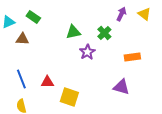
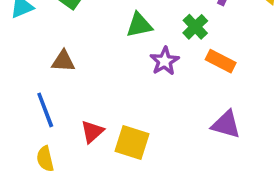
brown triangle: (22, 39) -> (63, 61), moved
orange rectangle: (132, 57) -> (221, 61), moved, turned 35
red triangle: (47, 82) -> (92, 132), moved, turned -40

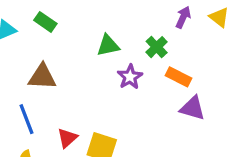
brown triangle: (63, 61) -> (42, 77), size x1.4
purple triangle: (226, 124) -> (193, 108), moved

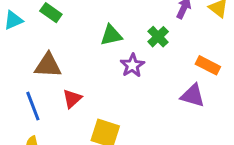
orange rectangle: (178, 77) -> (208, 65), moved
red triangle: (67, 138) -> (72, 99), moved

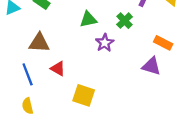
red triangle: (72, 99) -> (58, 68), turned -49

